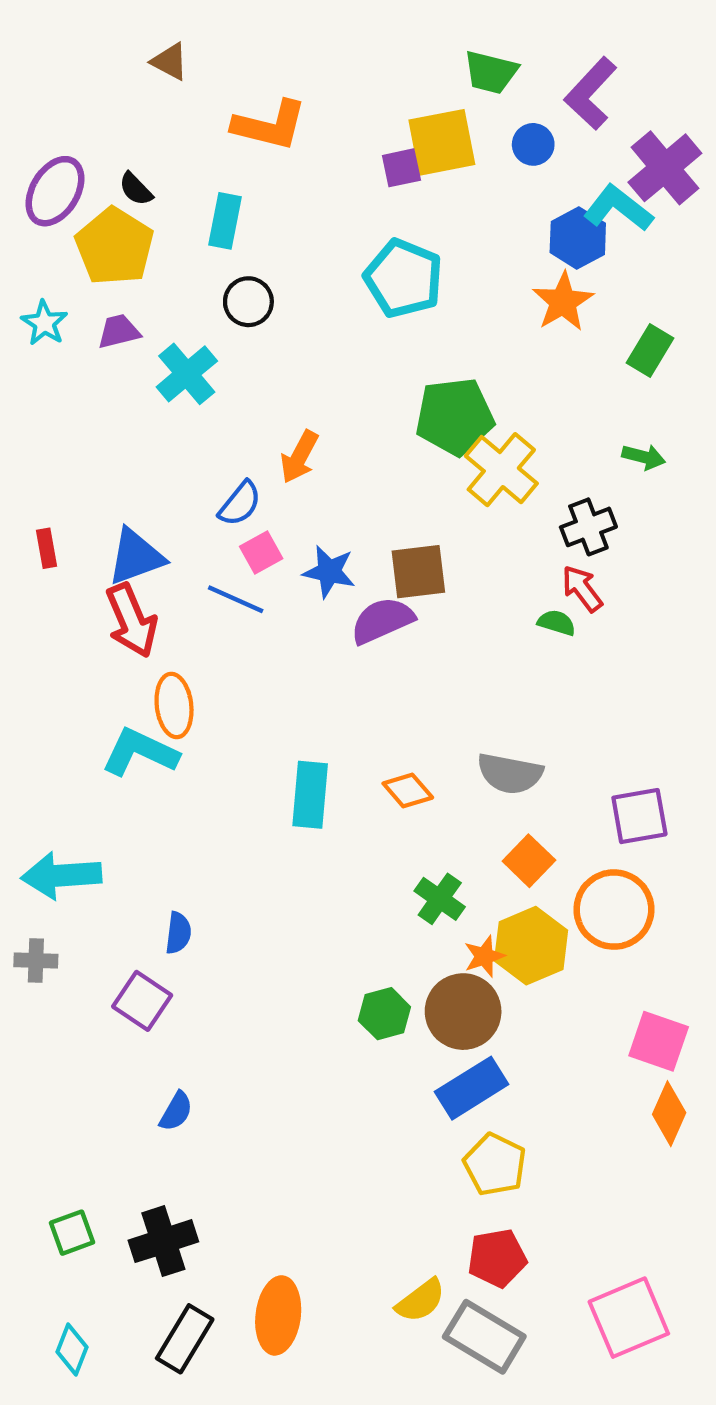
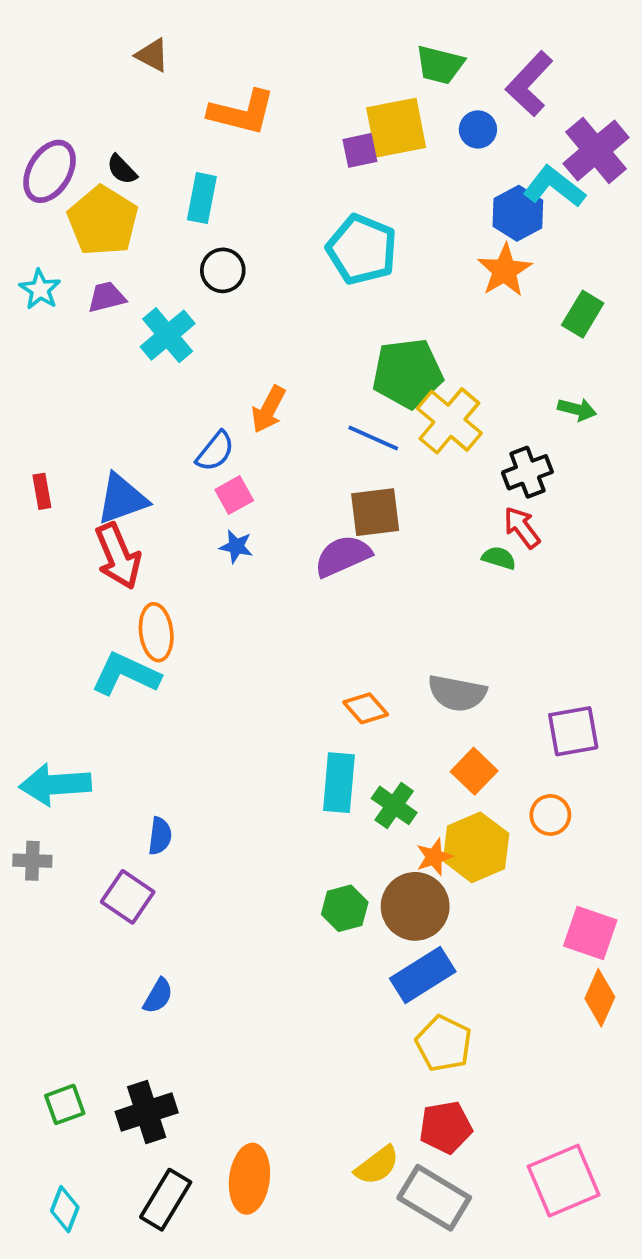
blue star: (329, 572) -> (236, 546), moved, size x0.7
blue line: (236, 599) -> (373, 438), moved
cyan rectangle: (310, 795) -> (339, 783), moved
orange circle: (614, 910) -> (550, 815), size x0.6

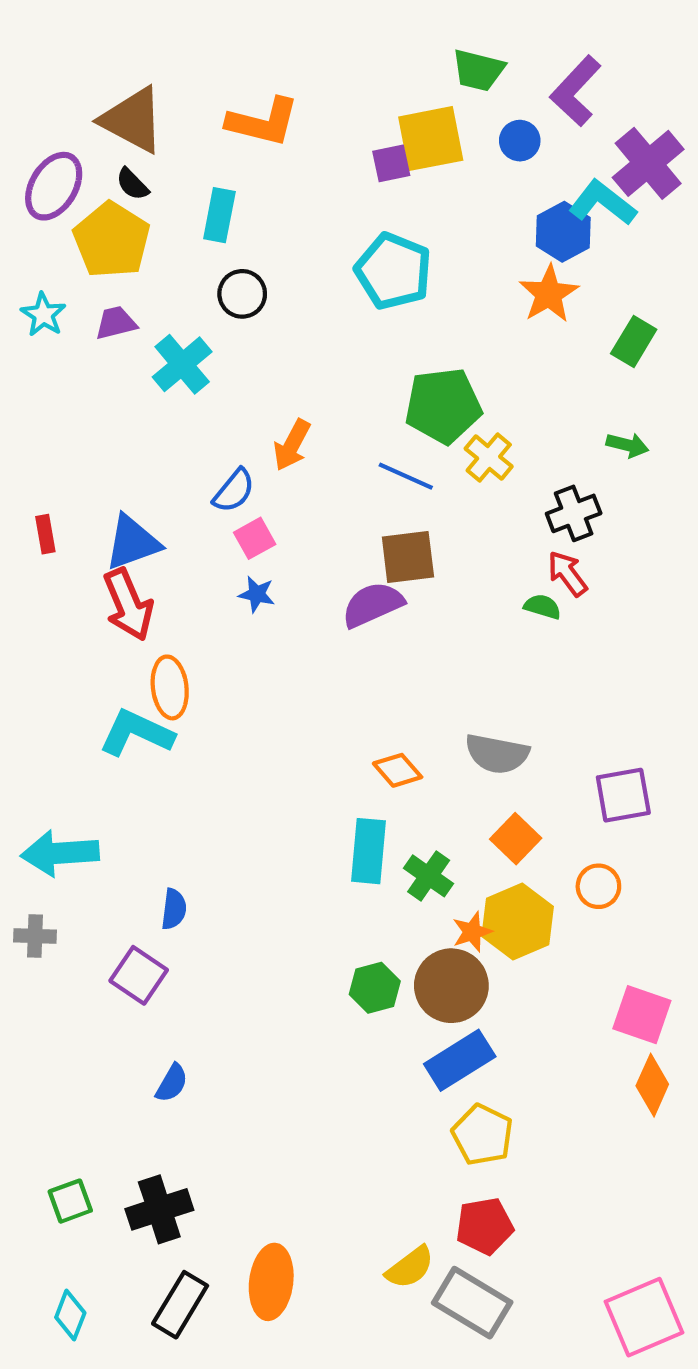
brown triangle: (152, 55) -> (132, 120), moved, size x1.8
yellow cross: (449, 421) -> (489, 458), size x0.7
pink square: (564, 1181) -> (644, 1317), moved

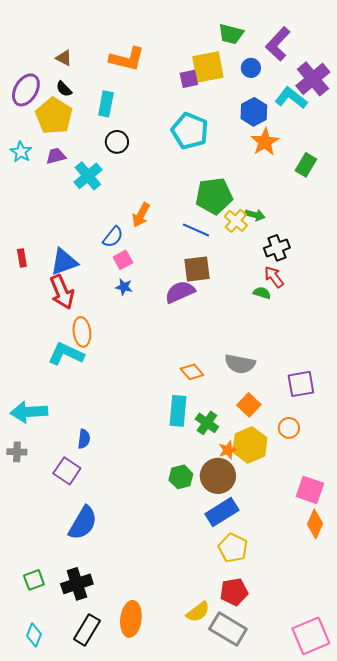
brown triangle: (132, 120) -> (64, 58), size x0.5
blue hexagon: (563, 232) -> (254, 112), moved
green arrow: (627, 445) -> (255, 215), moved
blue semicircle: (172, 1083) -> (83, 523), size x1.8

